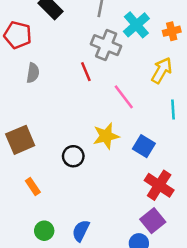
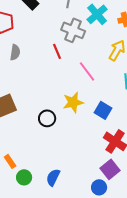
orange rectangle: (33, 187) -> (10, 161), moved

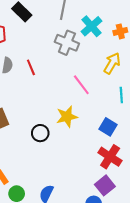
red line: (57, 51) -> (31, 67), moved
blue square: (103, 110) -> (108, 127), moved

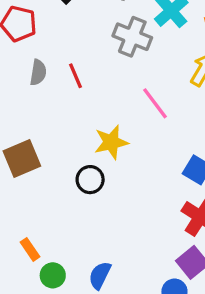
yellow star: (67, 117) -> (111, 142), moved

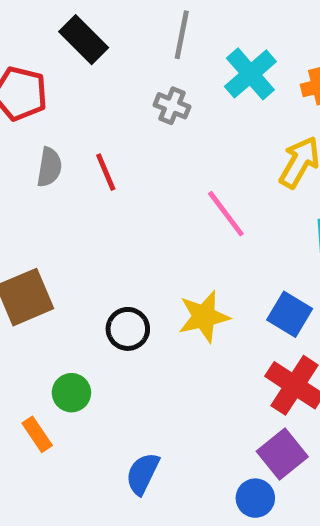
gray cross: (132, 37) -> (172, 106), moved, size x0.6
yellow star: (111, 142) -> (204, 317), moved
green circle: (53, 275) -> (71, 393), moved

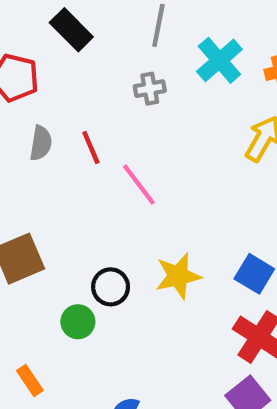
gray cross: (172, 106) -> (150, 89), turned -32
pink line: (226, 214) -> (139, 184), moved
green circle: (71, 393) -> (78, 322), moved

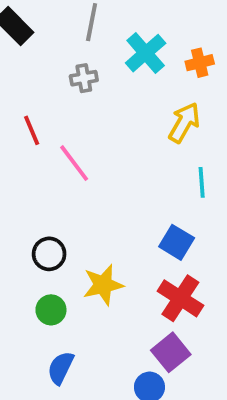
yellow star: (178, 276) -> (103, 285), moved
green circle: (78, 322) -> (51, 310), moved

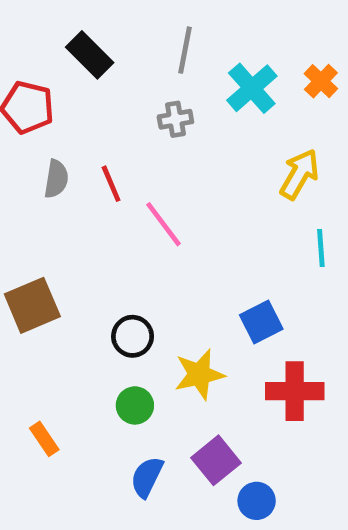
orange cross: (200, 63) -> (321, 81), moved, turned -32
blue square: (177, 242) -> (261, 322), moved, turned 32
red cross: (180, 298) -> (295, 391), turned -33
purple square: (171, 352) -> (216, 460), moved

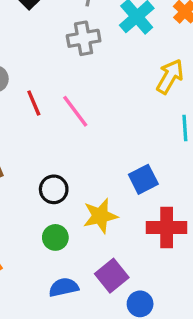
gray cross: (175, 119) -> (84, 38), size x1.4
red line: (111, 184) -> (34, 103), moved
blue semicircle: (147, 477) -> (64, 287), turned 52

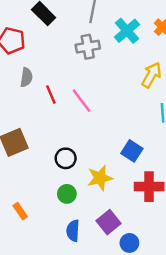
blue square: (143, 179) -> (132, 151), turned -30
blue semicircle: (64, 287) -> (73, 231), turned -75

